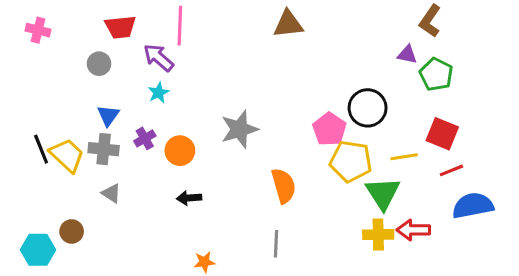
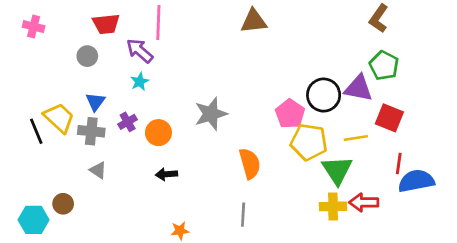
purple triangle: (407, 55) -> (359, 88), moved, size x1.6
yellow trapezoid: (67, 155) -> (59, 118), moved
red line: (451, 170) -> (399, 163), moved, turned -60

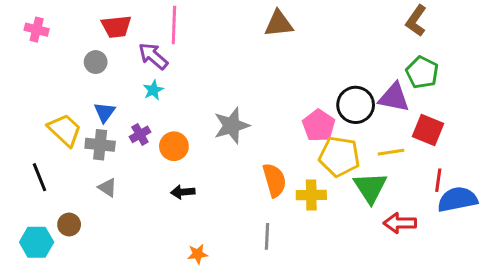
black line: (36, 131) -> (40, 177), moved
yellow cross: (333, 206) -> (311, 195), moved

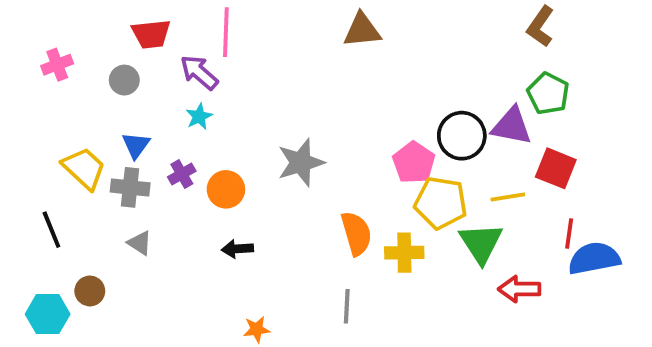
pink cross: (37, 30) -> (57, 65), moved, turned -35

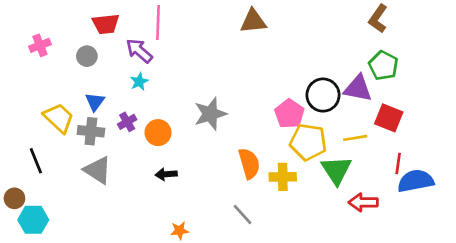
gray triangle: (140, 243) -> (98, 170), size x1.6
brown circle: (90, 291) -> (14, 198), moved
gray line: (347, 306) -> (243, 214), turned -45

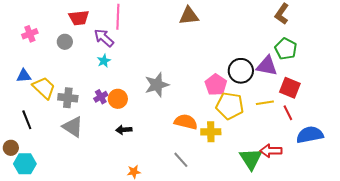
blue triangle: (95, 102) -> (24, 76), moved, turned 49
purple cross: (127, 122) -> (101, 97), moved
orange semicircle: (249, 163) -> (186, 122), turned -60
red line: (398, 163) -> (288, 113), moved, turned -35
green triangle: (336, 170) -> (251, 159), moved

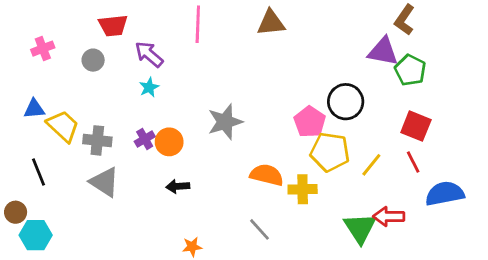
pink line: (118, 17) -> (198, 24), moved
purple triangle: (267, 66) -> (383, 51), moved
yellow line: (265, 103) -> (371, 165), moved, turned -42

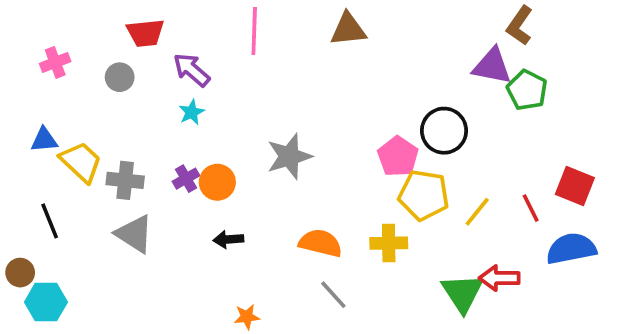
red square: (416, 126) -> (575, 186), moved
orange semicircle: (267, 175) -> (321, 243), moved

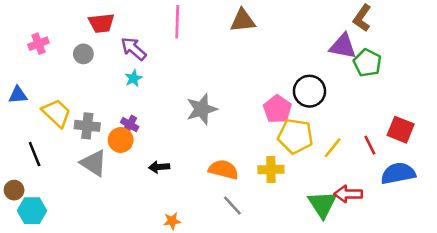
blue triangle: (44, 140) -> (18, 95), moved
purple cross: (186, 179) -> (130, 125), turned -30
orange circle: (217, 182) -> (121, 140), moved

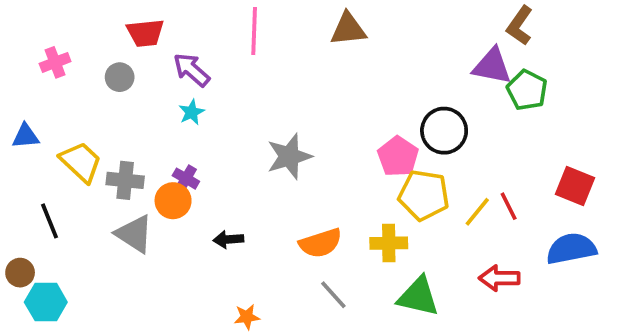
red line: (370, 145) -> (509, 206), moved
orange semicircle: (223, 170) -> (321, 243), turned 148
green triangle: (322, 204) -> (418, 297), moved, turned -44

